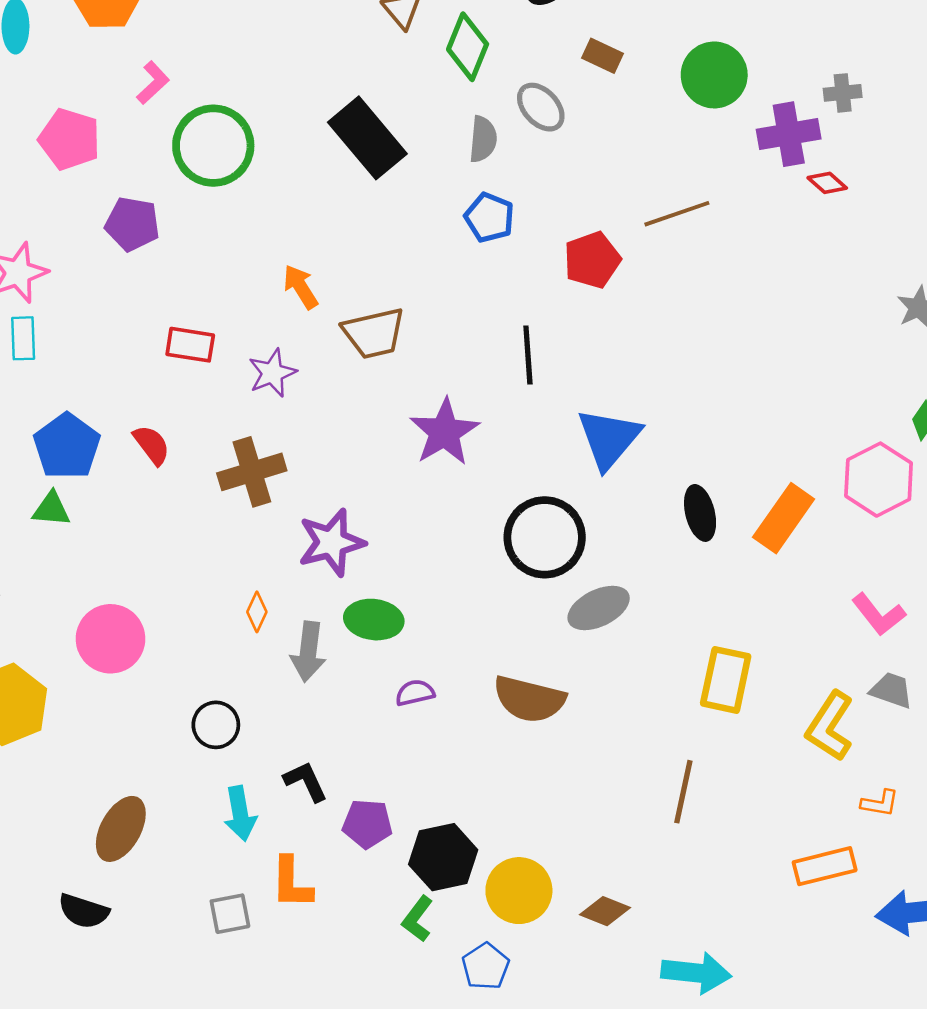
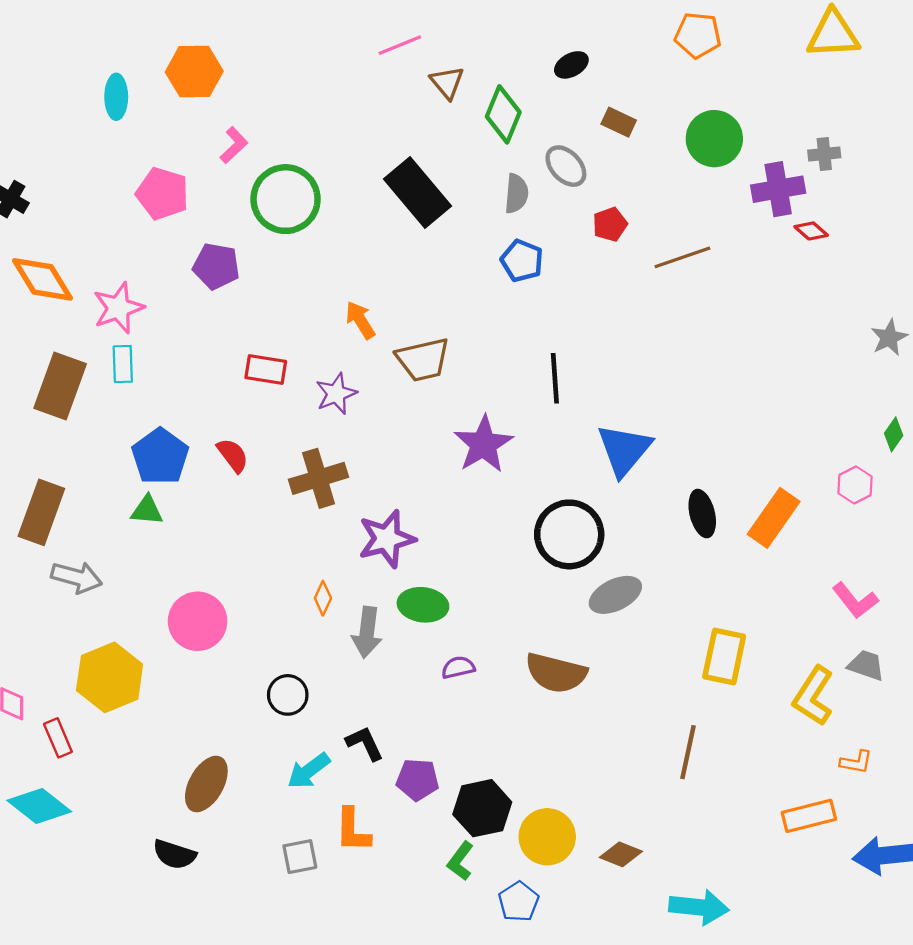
red pentagon: (592, 260) -> (610, 224), moved, size x0.7
pink hexagon: (879, 480) -> (855, 485), size x0.6
cyan arrow: (240, 814) -> (309, 771), turned 63

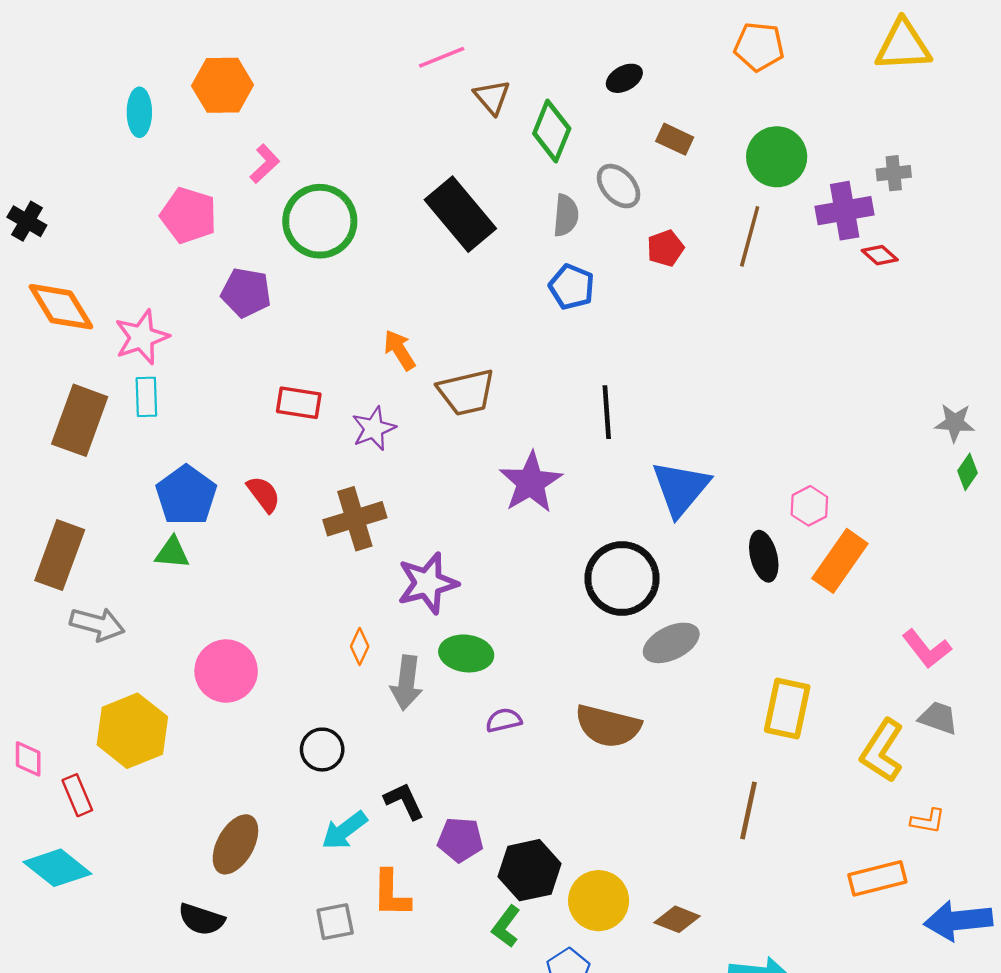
brown line: (682, 257) -> (750, 236), moved, turned -56
gray star: (889, 338) -> (955, 423), moved, turned 30
pink hexagon: (855, 485) -> (809, 506), moved

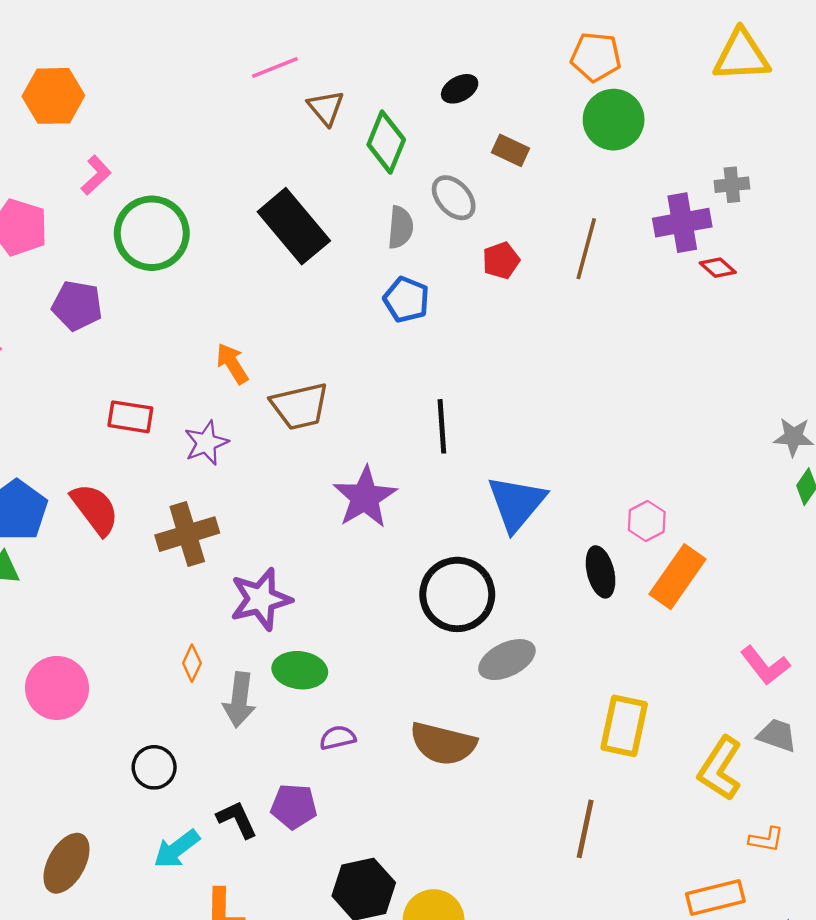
green circle: (777, 157) -> (614, 120), moved
red semicircle: (264, 494) -> (95, 509), size x1.4
purple pentagon: (460, 840) -> (294, 806), moved

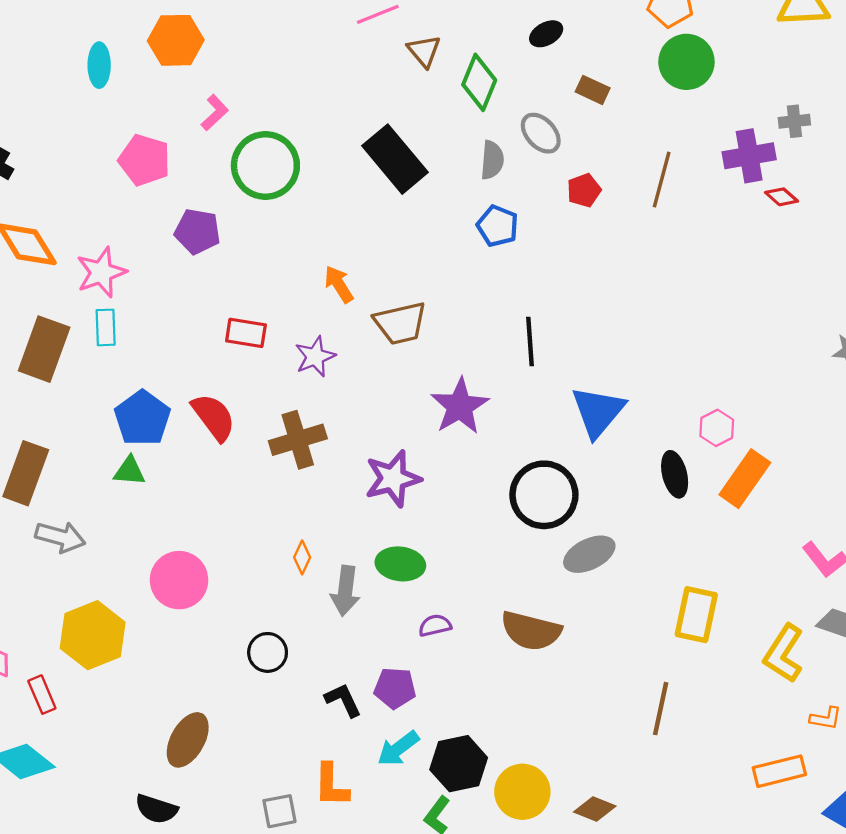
purple star: (261, 599) -> (393, 479), moved
cyan arrow: (177, 849) -> (398, 749), moved

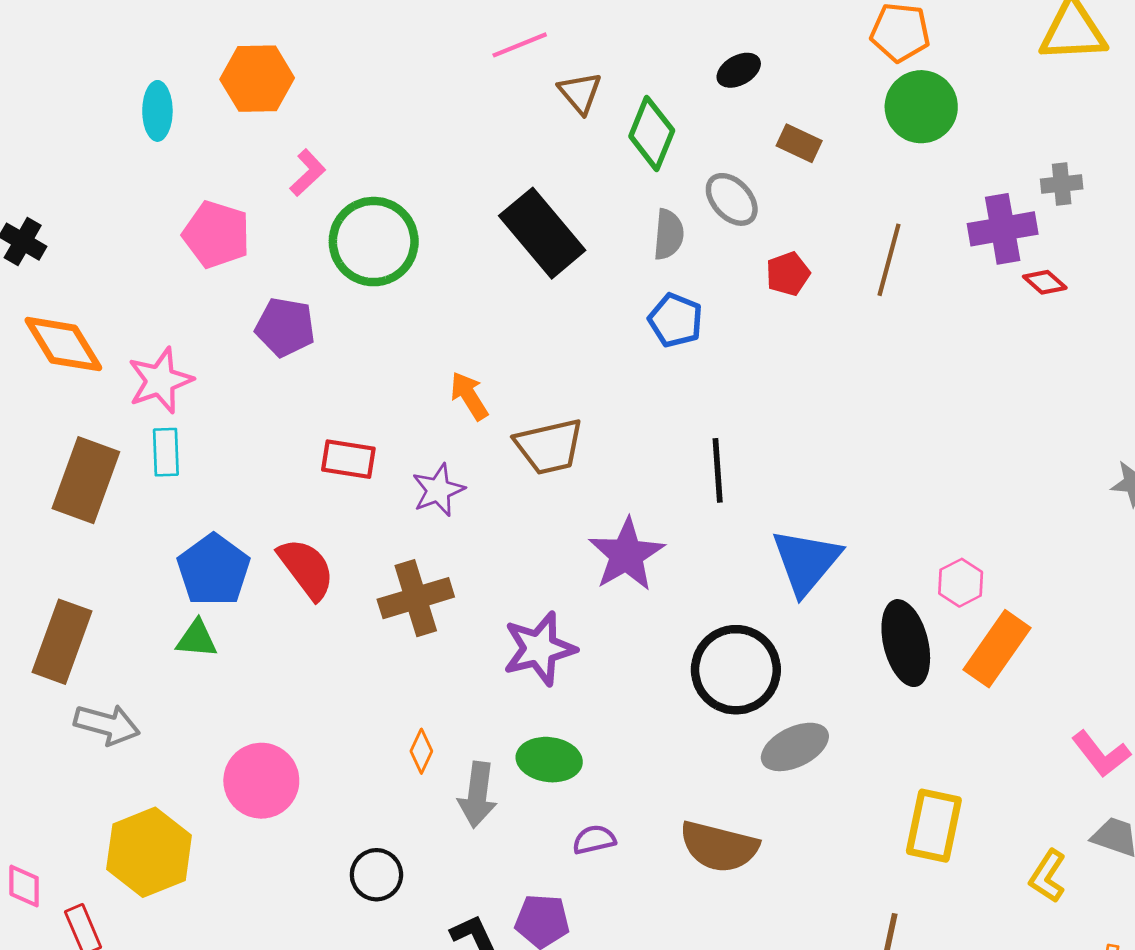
black ellipse: (675, 474) -> (906, 643), size x1.4
yellow L-shape: (784, 654) -> (1048, 876), size x0.7

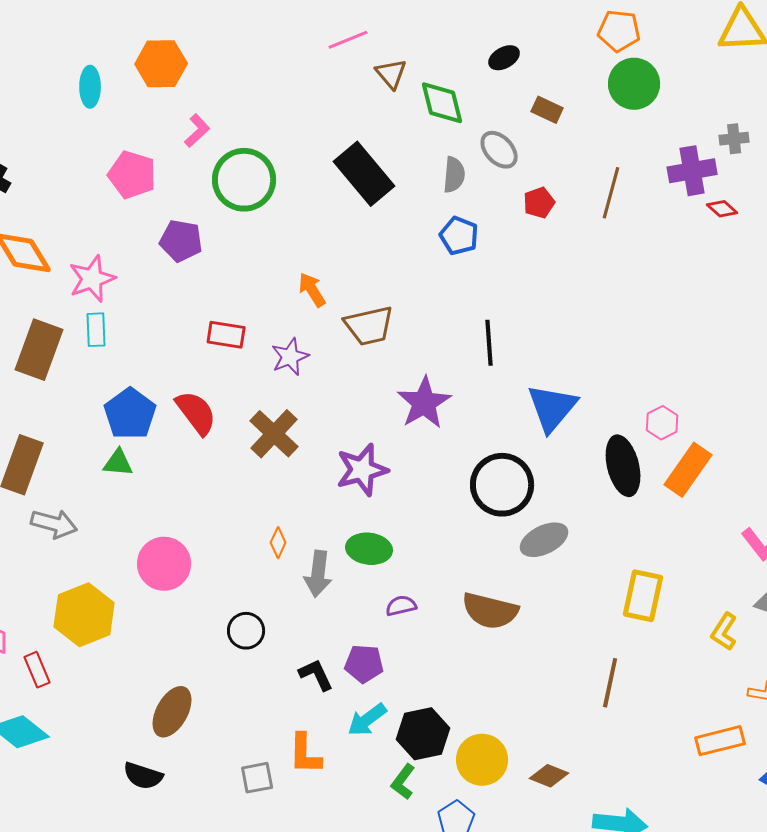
green diamond: (652, 133) -> (442, 103), turned -36
brown cross: (416, 598) -> (274, 434), turned -30

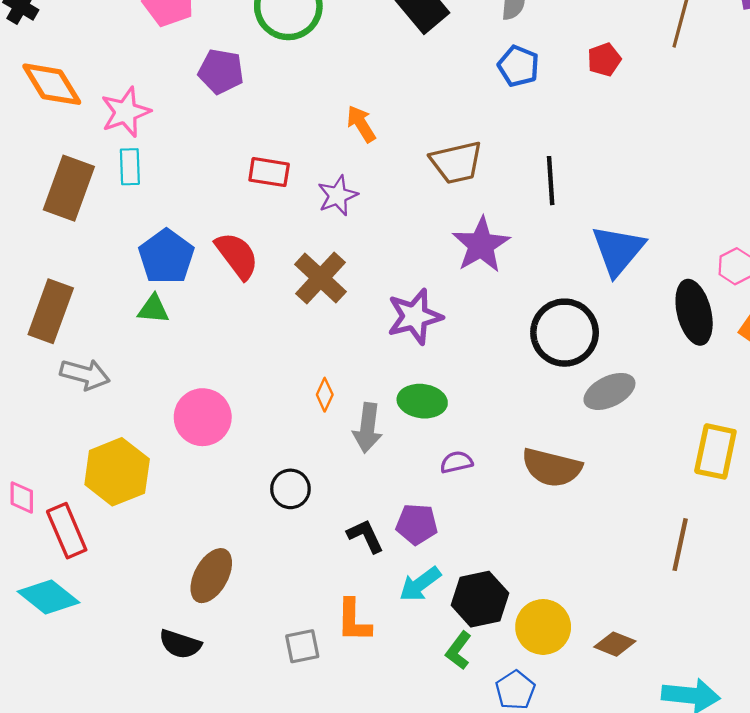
red pentagon: (539, 203) -> (604, 60), moved
brown trapezoid: (369, 326) -> (456, 162), moved
red rectangle: (37, 670) -> (67, 531), size x1.4

